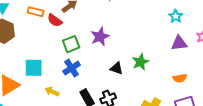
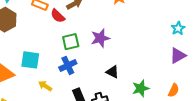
purple triangle: (179, 43) -> (178, 56), turned -30
green star: (140, 62) -> (141, 88), moved
orange semicircle: (180, 78) -> (174, 90), turned -64

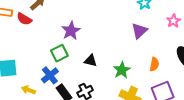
green square: (71, 42) -> (59, 53), moved
purple triangle: (178, 56) -> (139, 31), moved
blue cross: (68, 65) -> (50, 75), moved

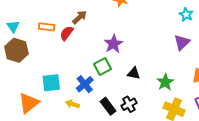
red semicircle: (24, 19) -> (67, 33), turned 98
blue cross: (50, 75) -> (85, 84), moved

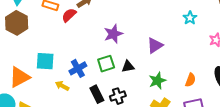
purple triangle: (182, 42) -> (155, 46), moved
green square: (102, 67) -> (106, 64), moved
black triangle: (134, 73) -> (128, 66), turned -32

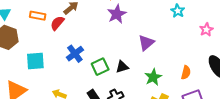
purple star: (113, 34) -> (117, 14), moved
cyan square: (45, 61) -> (35, 61), moved
blue cross: (78, 68) -> (75, 54), moved

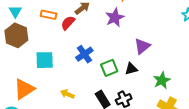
purple star: (117, 14) -> (115, 18), moved
purple triangle: (146, 43) -> (142, 46), moved

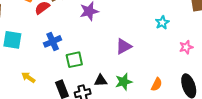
purple triangle: (142, 46) -> (124, 46), moved
black triangle: (131, 69) -> (101, 81), moved

